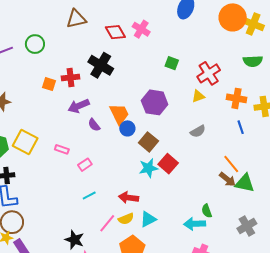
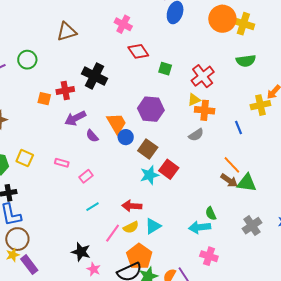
pink cross: (141, 29) -> (123, 24), moved
red diamond: (115, 32) -> (138, 51), moved
orange cross: (237, 98) -> (205, 110), moved
yellow square: (25, 142) -> (25, 158), size x0.7

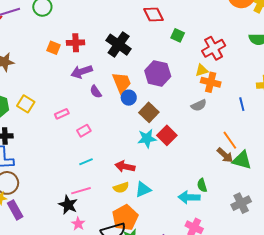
black cross: (94, 76) -> (119, 45), moved
pink rectangle: (62, 163) -> (62, 114), turned -48
pink line: (113, 233) -> (81, 191), moved, turned 30

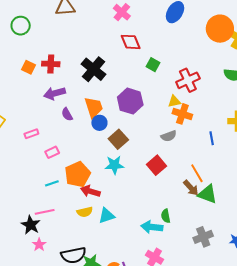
red square: (167, 135) -> (156, 165), moved
orange pentagon: (125, 218) -> (78, 174), moved

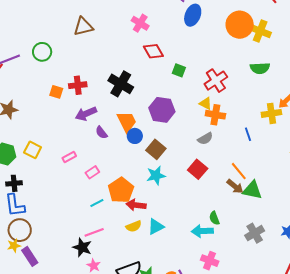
yellow triangle: (174, 101) -> (206, 103), turned 48

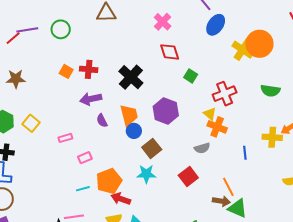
yellow cross: (260, 31) -> (243, 50), moved
brown arrow: (235, 186) -> (221, 201), turned -42

